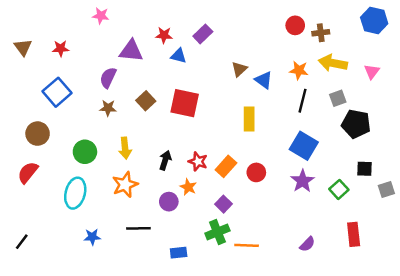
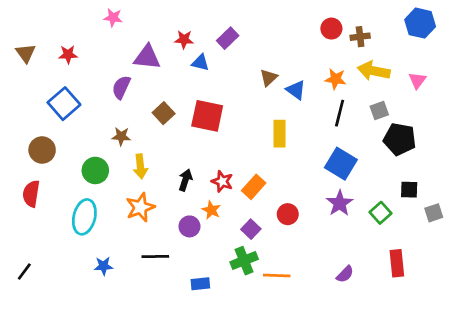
brown star: (108, 108) -> (121, 136), moved
red semicircle: (28, 172) -> (31, 194), turned -30
red circle: (256, 172) -> (288, 214), moved

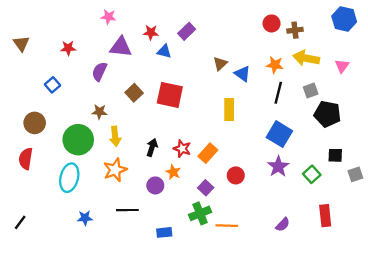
pink star: (113, 18) -> (108, 17), moved
red star: (68, 54) -> (68, 48), moved
blue square: (64, 104) -> (53, 85), size x0.6
green circle: (95, 170) -> (78, 140), size x1.4

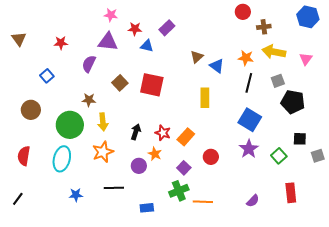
pink star: (108, 17) -> (111, 15), moved
red circle: (272, 23) -> (243, 12), moved
red semicircle: (26, 159) -> (24, 156), moved

